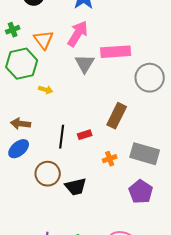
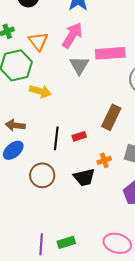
yellow arrow: (46, 90) -> (40, 91), size x1.5
black trapezoid: (76, 187) -> (84, 177), moved

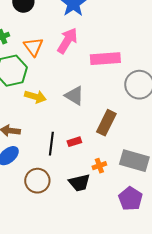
gray triangle: (79, 65) -> (74, 96), moved, turned -30

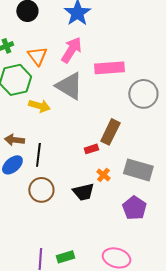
gray triangle: (74, 96) -> (69, 86), moved, size x1.4
red rectangle: (74, 142) -> (91, 149), moved
black line: (51, 144) -> (38, 155), moved
orange cross: (99, 166) -> (103, 175), turned -32

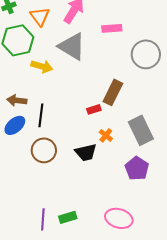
pink rectangle: (109, 68) -> (112, 28), size x0.7
gray rectangle: (138, 170) -> (141, 130), turned 48

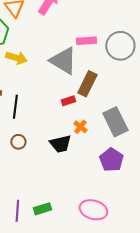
pink rectangle: (112, 28) -> (86, 41), moved
gray triangle: (72, 46) -> (63, 61), moved
brown circle: (44, 150) -> (18, 142), size x0.6

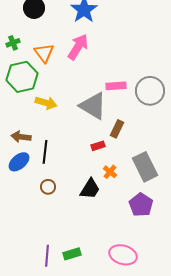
brown rectangle: (87, 84) -> (117, 129), size x0.7
black trapezoid: (60, 144) -> (90, 189), turned -45

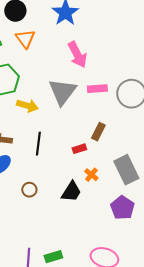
pink arrow: (78, 47) -> (77, 55), moved, turned 120
orange triangle: (44, 53) -> (25, 39), moved
gray triangle: (93, 106) -> (62, 92), moved, turned 36
black line: (45, 152) -> (38, 144), moved

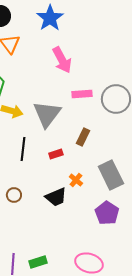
gray triangle: (62, 92) -> (47, 114), moved
red rectangle: (79, 149) -> (56, 154), moved
black trapezoid: (71, 192) -> (56, 197), turned 35

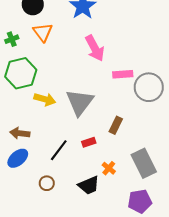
pink rectangle: (82, 94) -> (123, 74), moved
black line: (23, 149) -> (59, 150), moved, turned 30
purple pentagon: (107, 213) -> (140, 201), turned 30

